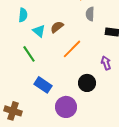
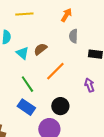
green line: (29, 54) -> (27, 84), moved
black circle: (87, 83) -> (60, 106), moved

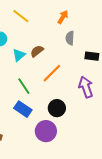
yellow line: (24, 14) -> (21, 16), turned 42
cyan triangle: (22, 53) -> (19, 55), turned 40
purple arrow: (89, 85) -> (86, 87), size x1.5

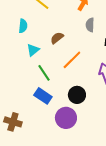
cyan triangle: (19, 55) -> (33, 50), moved

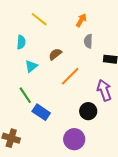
green line: (44, 73) -> (25, 95), moved
black circle: (77, 95) -> (88, 111), moved
purple circle: (66, 118) -> (74, 139), moved

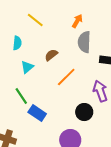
gray semicircle: (88, 41) -> (84, 42), size x1.5

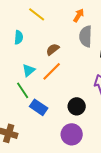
cyan triangle: (27, 67) -> (29, 70), moved
orange line: (66, 77) -> (52, 71), moved
black circle: (84, 112) -> (77, 106), moved

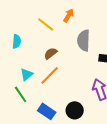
yellow line: (37, 14) -> (46, 24), moved
orange arrow: (79, 15) -> (69, 15), moved
blue rectangle: (39, 107) -> (47, 111), moved

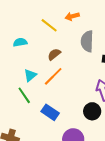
orange arrow: (69, 15) -> (72, 16), turned -136
cyan semicircle: (17, 41) -> (20, 42), turned -104
black circle: (75, 110) -> (92, 111), moved

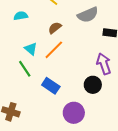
gray semicircle: (87, 41) -> (88, 15), turned -115
cyan triangle: (30, 75) -> (31, 49), turned -40

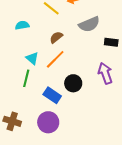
green line: (25, 69) -> (26, 78), turned 48
black circle: (93, 85) -> (73, 83), moved
purple circle: (74, 113) -> (48, 122), moved

